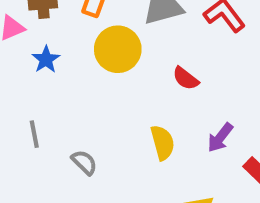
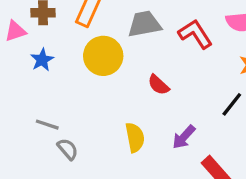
gray line: (34, 134) -> (47, 125), moved, turned -65

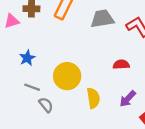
yellow circle: (103, 56) -> (67, 76), moved
blue star: (42, 60) -> (27, 58), moved
red semicircle: (159, 85) -> (121, 64), moved, turned 133

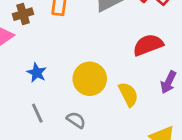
red semicircle: (121, 64) -> (148, 45), size x1.5
gray line: (32, 87) -> (37, 113), moved, turned 63

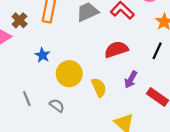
brown cross: (23, 14) -> (20, 20), turned -32
blue star: (37, 73) -> (42, 55), moved

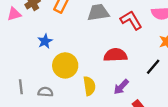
gray line: (27, 99) -> (21, 87), moved
gray semicircle: (57, 105) -> (45, 92), turned -48

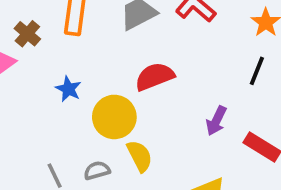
red semicircle: (115, 55) -> (155, 77), moved
yellow semicircle: (89, 86) -> (140, 156), moved

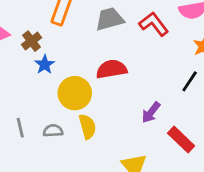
brown cross: (27, 34) -> (31, 41), moved

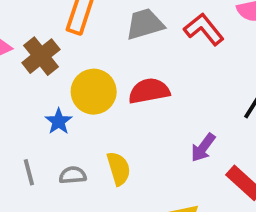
brown cross: (31, 41) -> (41, 56), size x1.4
blue star: (45, 65) -> (59, 121), moved
yellow circle: (75, 93) -> (94, 92), moved

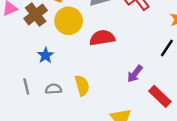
yellow circle: (94, 92) -> (69, 21), moved

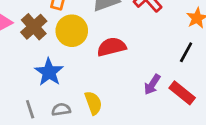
blue star: (46, 55) -> (49, 72), size x1.5
red rectangle: (160, 96) -> (182, 93), moved

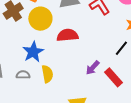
blue star: (49, 72) -> (33, 52), moved

